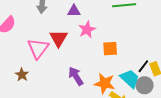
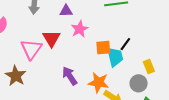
black line: (143, 66) -> (125, 44), moved
brown star: (22, 75) -> (16, 76), size x1.5
cyan trapezoid: (130, 79) -> (115, 57), moved, turned 35

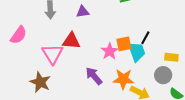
pink star: (80, 29) -> (110, 51), moved
red triangle: (51, 38) -> (71, 41), turned -48
yellow rectangle: (149, 67) -> (171, 57), turned -56

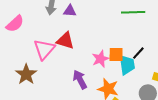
purple triangle: (83, 12) -> (70, 11), moved

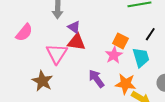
purple triangle: (70, 11) -> (74, 27), moved, turned 40
black line: (138, 53) -> (150, 34), moved
orange square: (116, 55) -> (120, 41), moved, turned 35

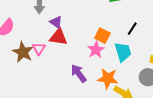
pink triangle: (57, 54) -> (39, 49), size x0.6
brown star: (42, 81) -> (23, 52), moved

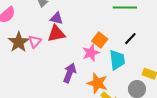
purple triangle: (56, 22) -> (57, 18), turned -32
red triangle: (58, 37) -> (56, 34), turned -30
purple arrow: (79, 73) -> (70, 73), turned 48

